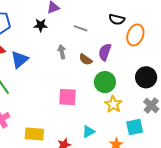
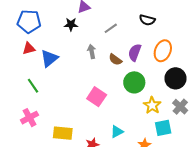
gray line: (81, 28) -> (111, 28), turned -56
orange ellipse: (135, 35) -> (163, 51), moved
pink square: (67, 97) -> (97, 97), turned 30
yellow star: (113, 104) -> (152, 105), moved

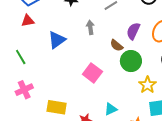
blue triangle: (49, 58) -> (57, 40), moved
brown semicircle: (115, 60) -> (117, 45), moved
green line: (33, 86) -> (21, 57), moved

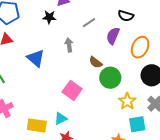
purple semicircle: (133, 31) -> (113, 36), moved
blue triangle: (57, 40) -> (36, 58), turned -42
cyan triangle: (111, 109) -> (61, 119), moved

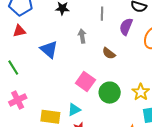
gray line: (89, 23) -> (102, 14), turned -56
green circle: (110, 78) -> (110, 93), moved

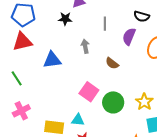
red triangle: (19, 31) -> (22, 42), size x1.5
blue triangle: (49, 49) -> (52, 60), turned -48
cyan triangle: (74, 110) -> (78, 120), turned 32

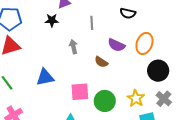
purple semicircle: (129, 36) -> (116, 45), moved, turned -84
blue triangle: (52, 60) -> (45, 77), moved
pink square: (89, 92) -> (80, 92), turned -36

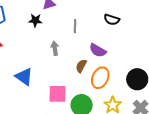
orange ellipse: (144, 43) -> (100, 78), moved
brown semicircle: (101, 62) -> (81, 66), turned 80
blue triangle: (45, 77) -> (24, 77), turned 42

